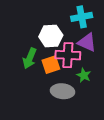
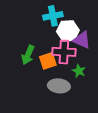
cyan cross: (82, 17) -> (53, 16), moved
white hexagon: (51, 36) -> (68, 31), moved

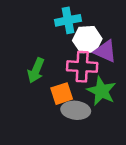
orange square: (48, 61) -> (62, 94), moved
green star: (79, 71) -> (101, 91), size x1.6

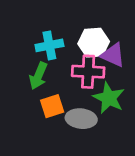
cyan cross: (68, 20) -> (49, 45), moved
orange square: (62, 94) -> (52, 106), moved

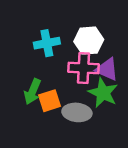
purple triangle: (113, 55) -> (107, 69), moved
green arrow: (38, 76) -> (32, 92), moved

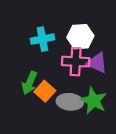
green star: (103, 93) -> (93, 101), moved
orange square: (49, 101) -> (45, 91), turned -30

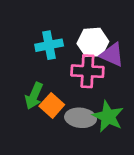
purple triangle: (97, 63) -> (112, 55), moved

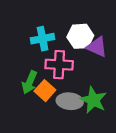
pink cross: (87, 71) -> (59, 65), moved

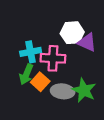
cyan cross: (43, 39) -> (31, 52), moved

